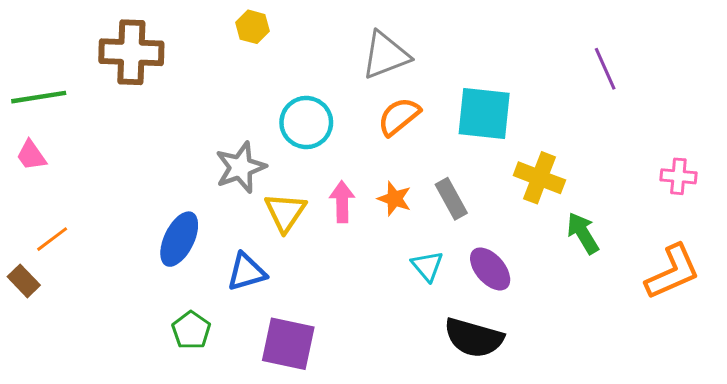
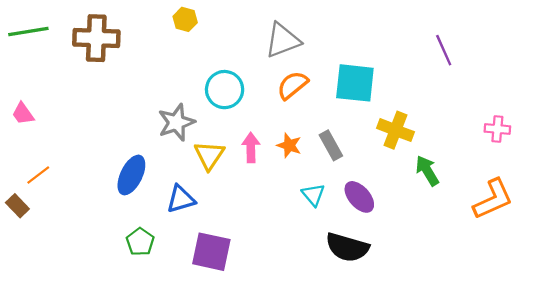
green line: (39, 97) -> (28, 31), moved

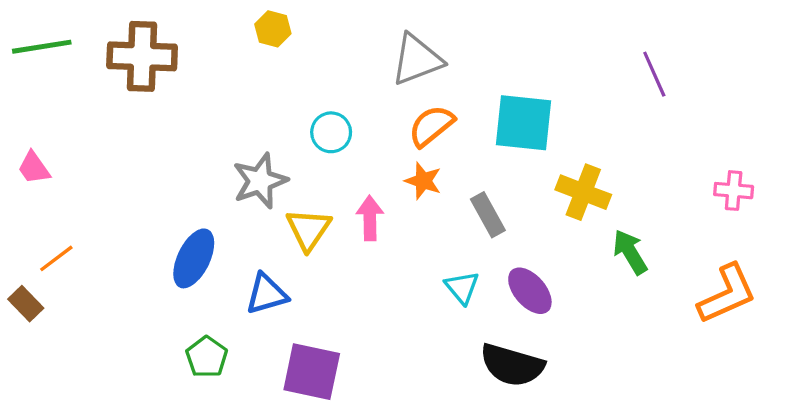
cyan circle: (225, 90) -> (331, 132), size x0.7
orange star: (289, 145) -> (423, 181), moved

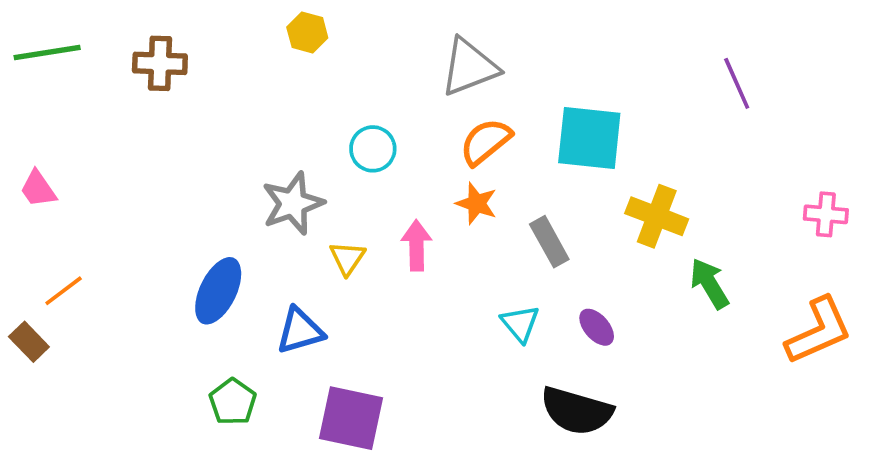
brown cross: (142, 56) -> (160, 63), size x0.7
yellow triangle: (308, 229) -> (347, 258), size x0.7
purple ellipse: (530, 291) -> (597, 327), size x0.7

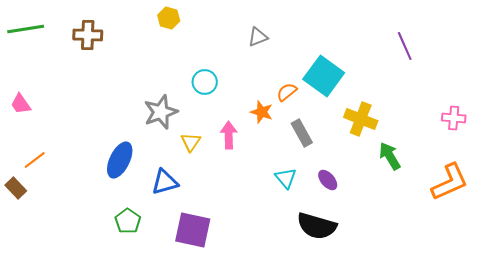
gray triangle: (469, 67) -> (258, 37), size x0.6
cyan square: (589, 138) -> (324, 76), turned 30
orange semicircle: (486, 142) -> (287, 92), moved, size x0.7

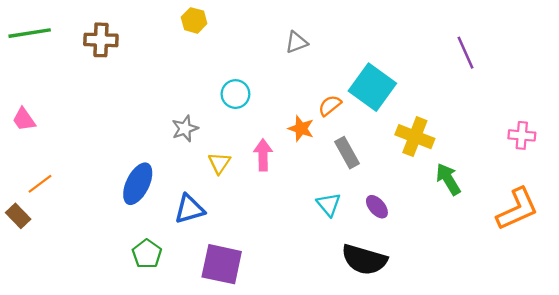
gray star: (161, 112) -> (185, 129), size x0.7

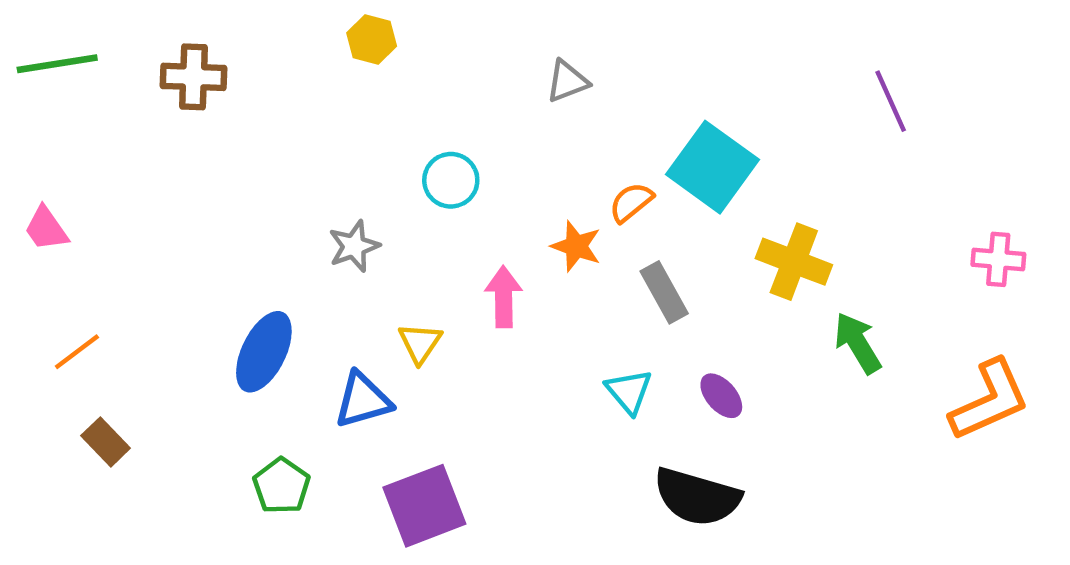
yellow triangle: (219, 163) -> (420, 343), moved
brown rectangle: (18, 216) -> (106, 442), moved
purple square: (222, 264) -> (424, 506), turned -33

